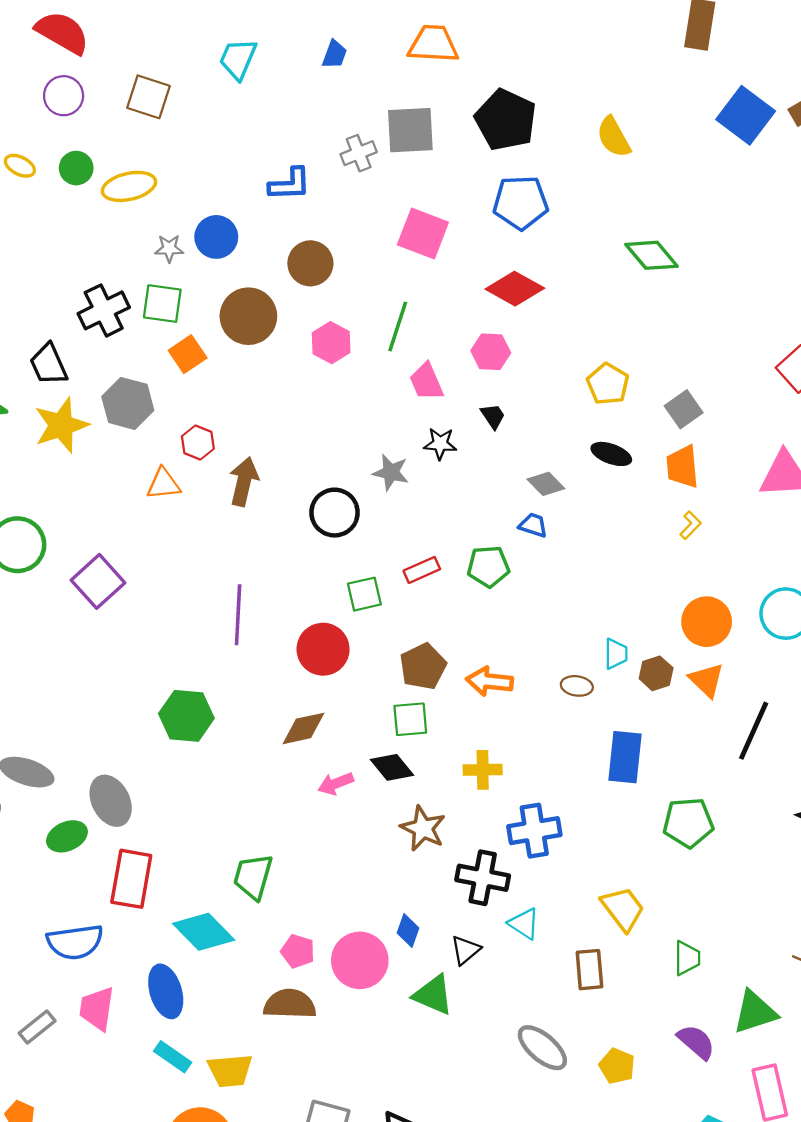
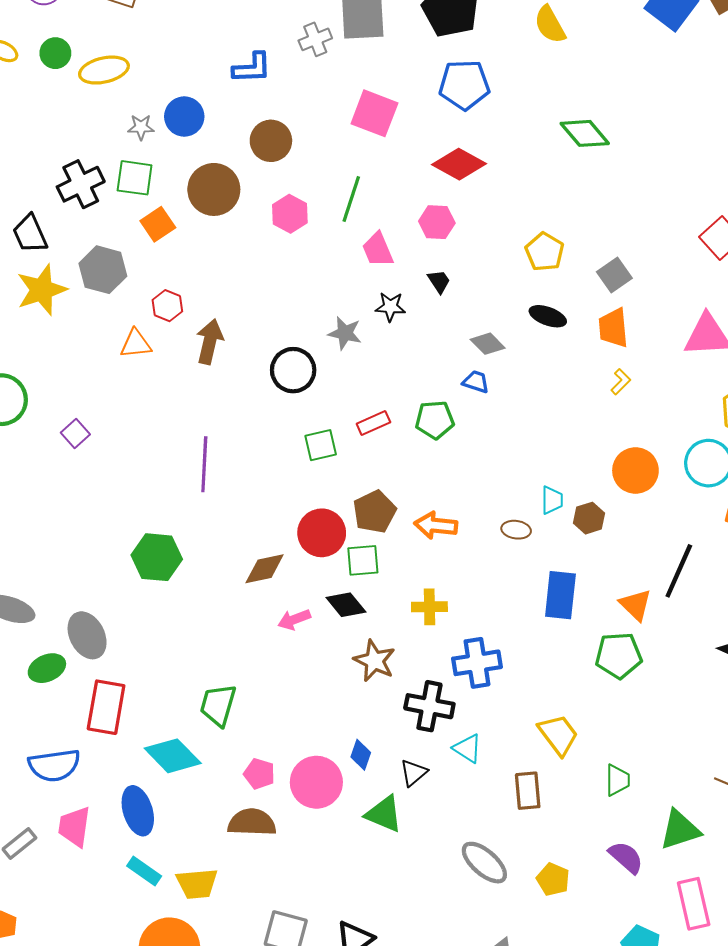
purple square: (98, 581) -> (75, 434), size x0.6
red circle: (323, 649) -> (322, 533), moved
orange triangle: (707, 680) -> (635, 605), moved

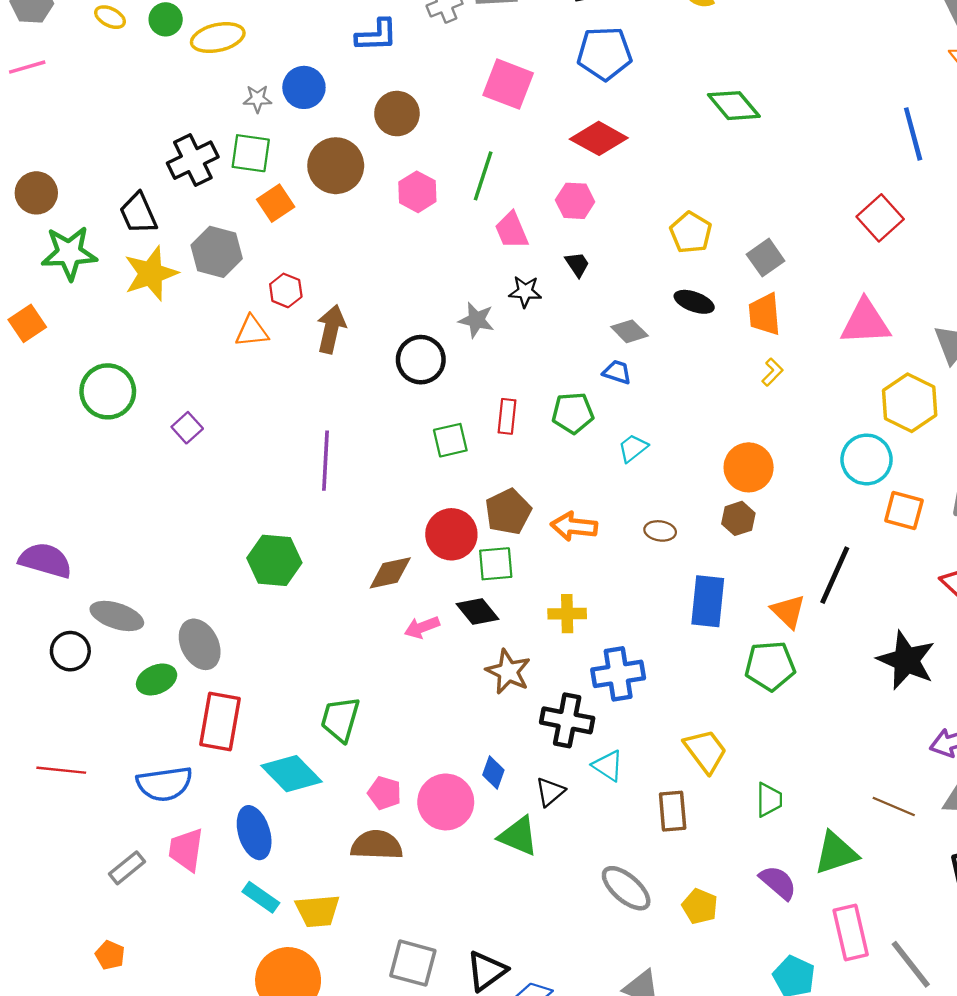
red rectangle: (373, 423) -> (507, 416), turned -60
orange circle: (635, 471) -> (749, 467), moved
cyan trapezoid: (552, 500) -> (633, 448), moved, turned -128

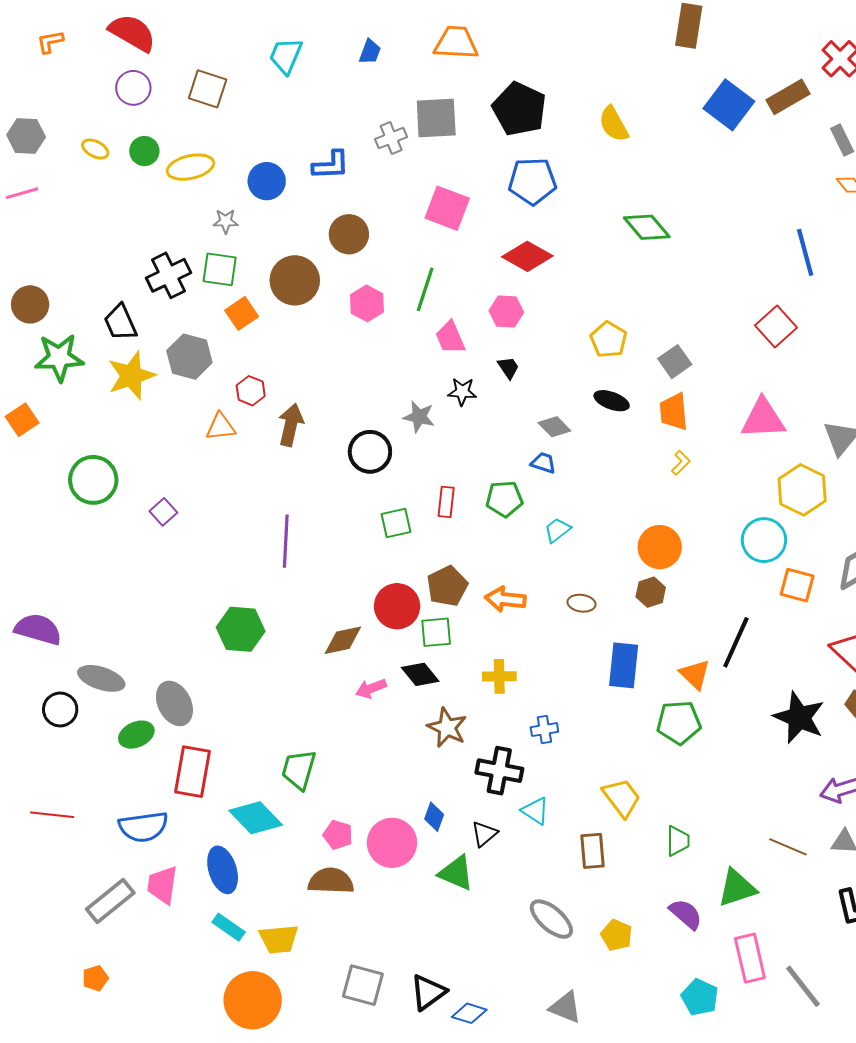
blue circle: (304, 87) -> (267, 181), moved
blue cross: (618, 674) -> (544, 730), size x0.6
gray rectangle: (127, 868) -> (110, 901), size x1.5
orange pentagon: (110, 955) -> (95, 978), turned 30

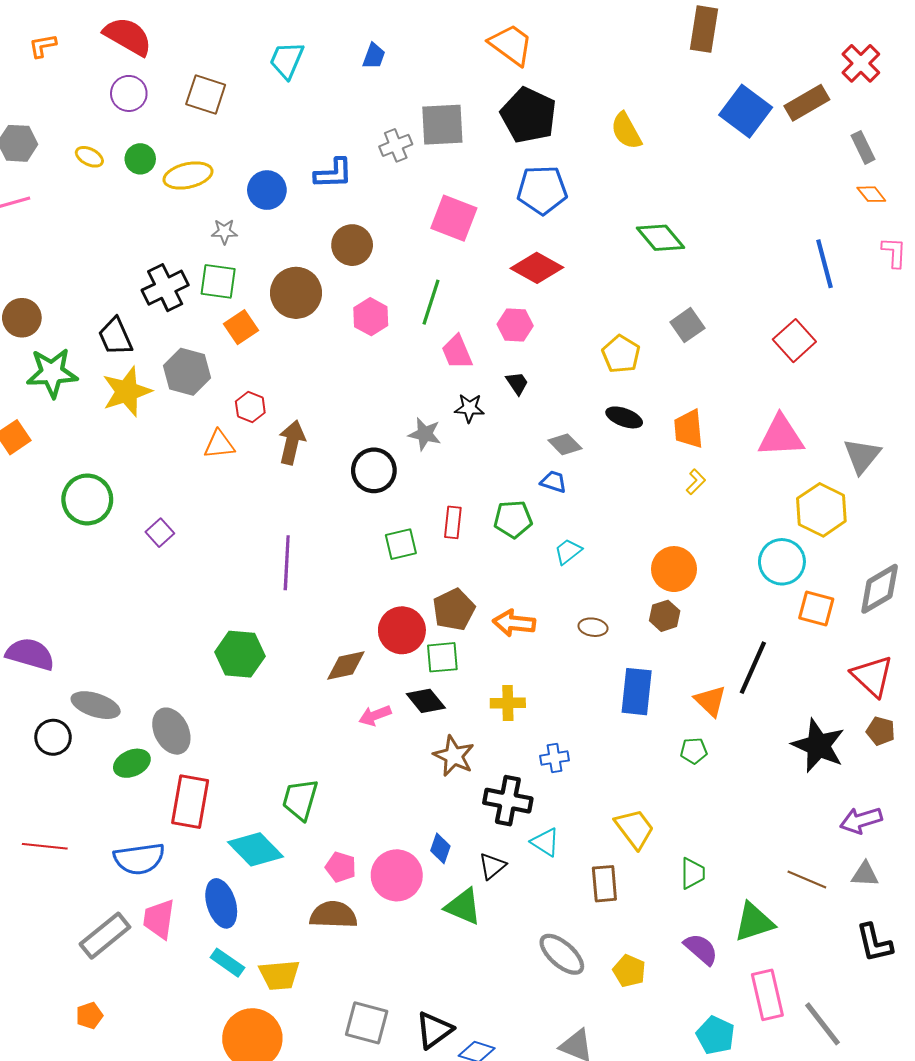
orange trapezoid: (456, 43) -> (511, 45), moved, turned 33
gray square: (675, 362) -> (687, 325), moved
green pentagon: (679, 723) -> (694, 751), size x0.6

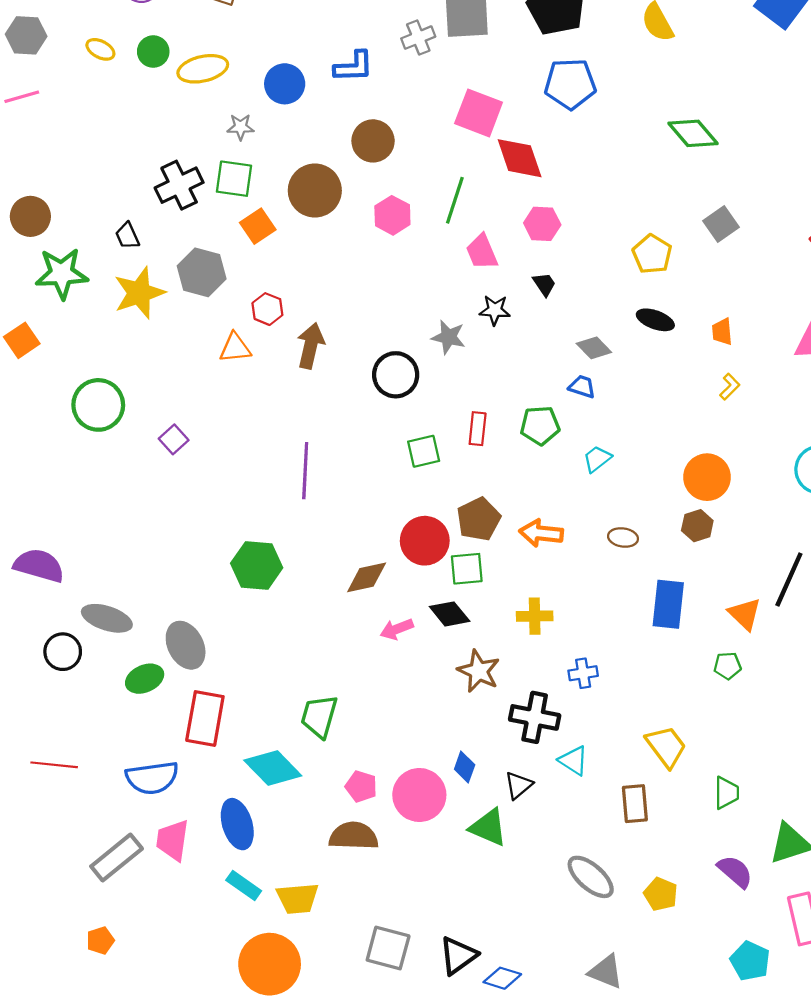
red diamond: (537, 268) -> (520, 158), moved, turned 42
black trapezoid: (115, 336) -> (127, 236), size x0.7
orange trapezoid: (689, 429) -> (722, 332), size x0.7

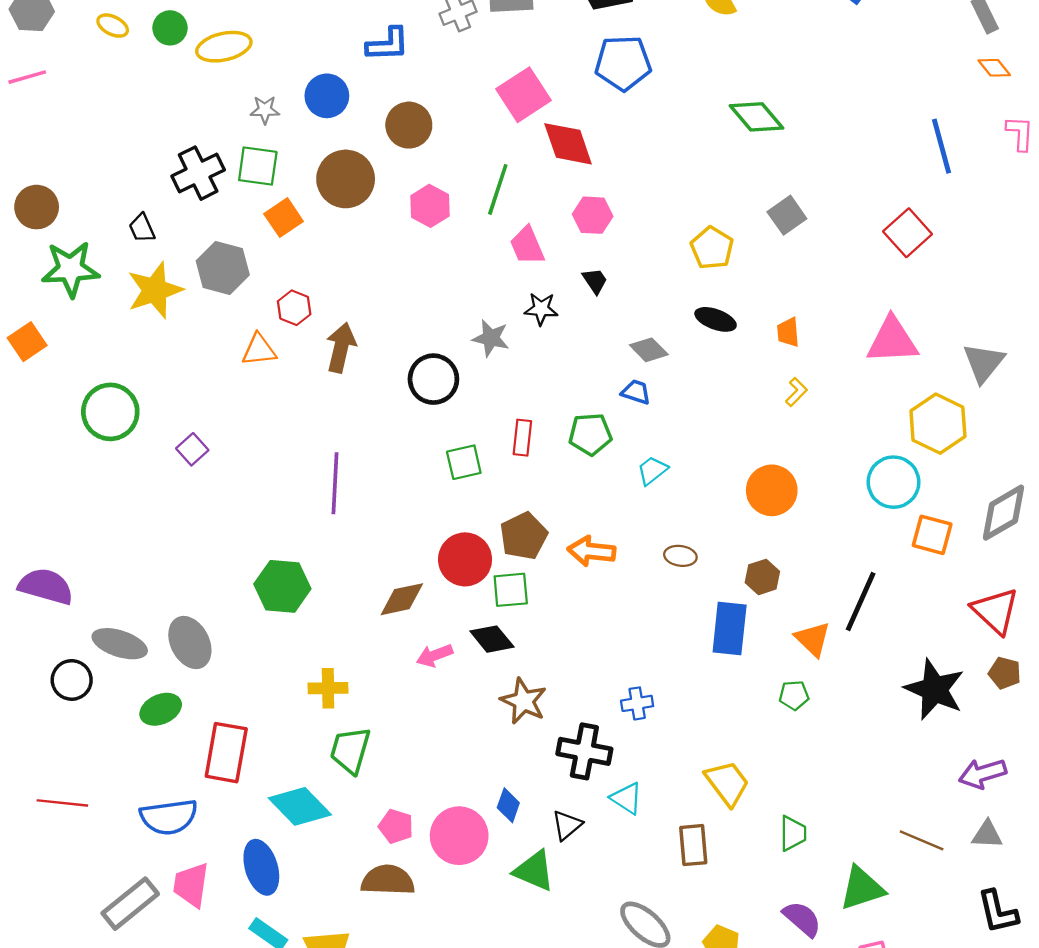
blue circle: (285, 84) -> (327, 96), moved
pink square: (479, 113) -> (524, 95), turned 36
brown hexagon: (697, 526) -> (762, 577), moved
yellow cross: (535, 616) -> (328, 688), moved
gray ellipse: (186, 645) -> (190, 643), moved

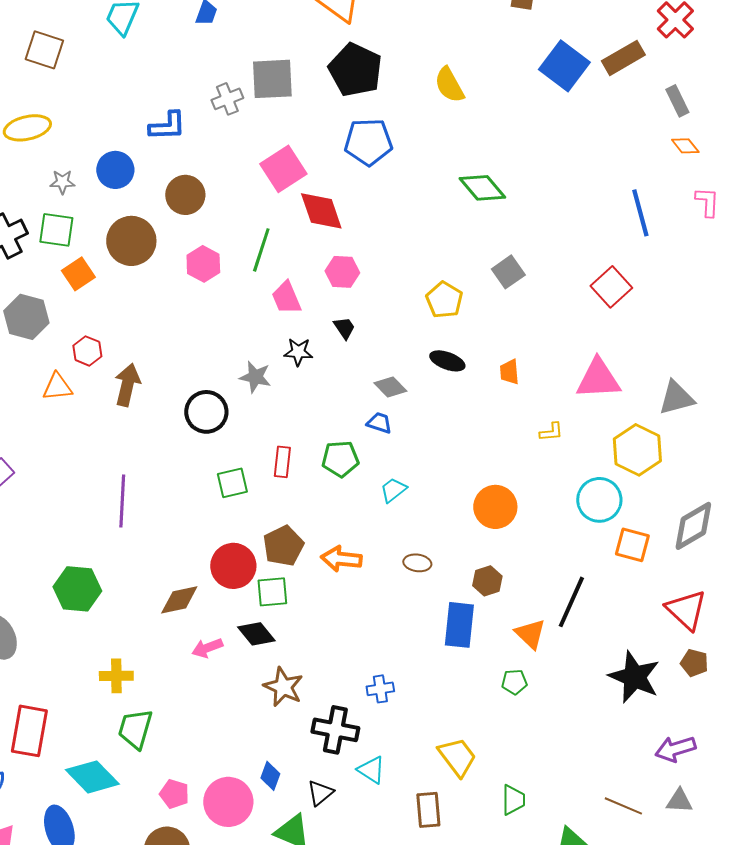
gray triangle: (984, 363) -> (676, 398), turned 36
yellow L-shape: (796, 392) -> (551, 432), moved, turned 40

